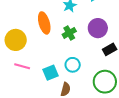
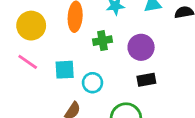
cyan square: (51, 73) -> (65, 70), moved

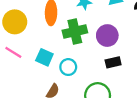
green cross: (102, 41) -> (75, 32), size x1.5
cyan square: (65, 70) -> (44, 57), turned 30

